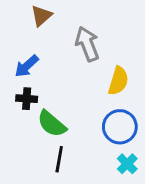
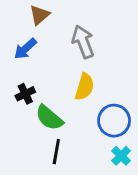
blue arrow: (27, 66) -> (25, 49), moved
yellow semicircle: (118, 81) -> (84, 87), moved
black cross: (27, 99) -> (25, 94), turned -30

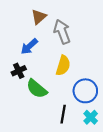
brown triangle: (39, 15) -> (39, 17), moved
blue arrow: (25, 49) -> (29, 46), moved
black line: (56, 152) -> (63, 114), moved

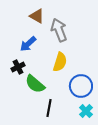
brown triangle: (39, 17) -> (37, 16), turned -49
black line: (63, 114) -> (49, 108), moved

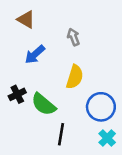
brown triangle: (37, 16) -> (26, 19), moved
gray arrow: (59, 30) -> (73, 37), size x0.6
black cross: (18, 67) -> (17, 94), moved

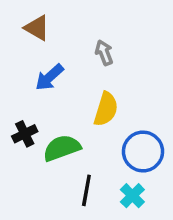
green semicircle: (44, 104) -> (62, 148), turned 120
cyan cross: (107, 138) -> (132, 196), moved

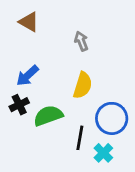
blue arrow: (49, 77) -> (27, 76), moved
black line: (86, 190) -> (80, 138), moved

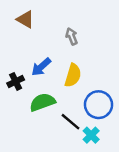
blue arrow: (27, 76) -> (41, 67), moved
black cross: (19, 105) -> (16, 81), moved
black line: (80, 138) -> (70, 122), turned -60

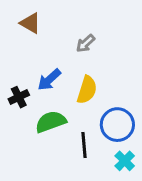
gray arrow: (72, 36) -> (85, 43), turned -112
black line: (70, 122) -> (84, 145), turned 45
cyan cross: (91, 135) -> (125, 161), moved

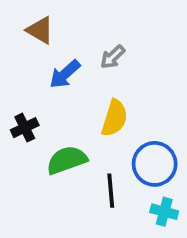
blue arrow: (49, 80) -> (65, 74), moved
cyan cross: (125, 161) -> (164, 212), turned -30

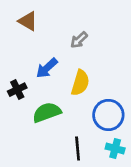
blue arrow: (65, 74) -> (47, 68), moved
black line: (111, 191) -> (78, 148), moved

